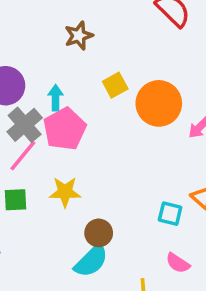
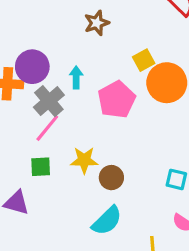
yellow square: (115, 85) -> (144, 60), moved
pink pentagon: (65, 129) -> (117, 100), moved
brown circle: (99, 233) -> (111, 178), moved

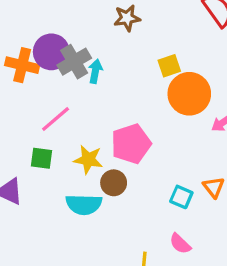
pink pentagon: (117, 100) -> (131, 144), moved
gray cross: (49, 101) -> (74, 62), moved
cyan semicircle: (107, 221) -> (84, 204), moved, turned 36

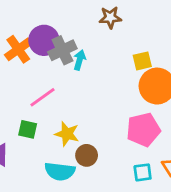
orange cross: (22, 65) -> (18, 49), turned 36
pink pentagon: (131, 144) -> (143, 130), moved
cyan square: (181, 197) -> (143, 172), turned -36

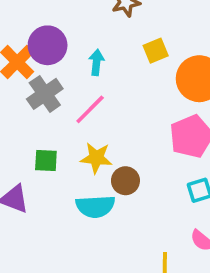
gray cross: (62, 50) -> (45, 94), moved
yellow square: (142, 61) -> (156, 51), moved
pink line: (42, 97) -> (90, 109), moved

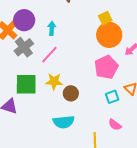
yellow square: (156, 51) -> (105, 18), moved
green square: (46, 161) -> (26, 84), size x1.6
cyan semicircle: (95, 206) -> (64, 122), moved

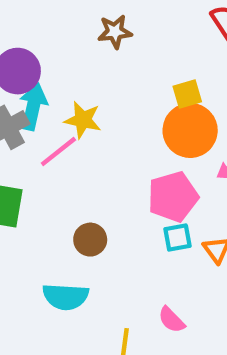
cyan arrow: (52, 28) -> (33, 107), moved, size x1.5
yellow star: (54, 81) -> (83, 120), moved
cyan square: (112, 97) -> (177, 238), moved

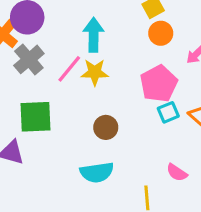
cyan arrow: (33, 107) -> (93, 35), moved
yellow star: (83, 120) -> (95, 72), moved
orange circle: (190, 130) -> (161, 33), size x0.6

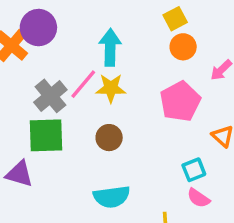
gray cross: (29, 59) -> (50, 96), moved
cyan square: (168, 112) -> (194, 170), moved
brown circle: (106, 127) -> (109, 138), moved

